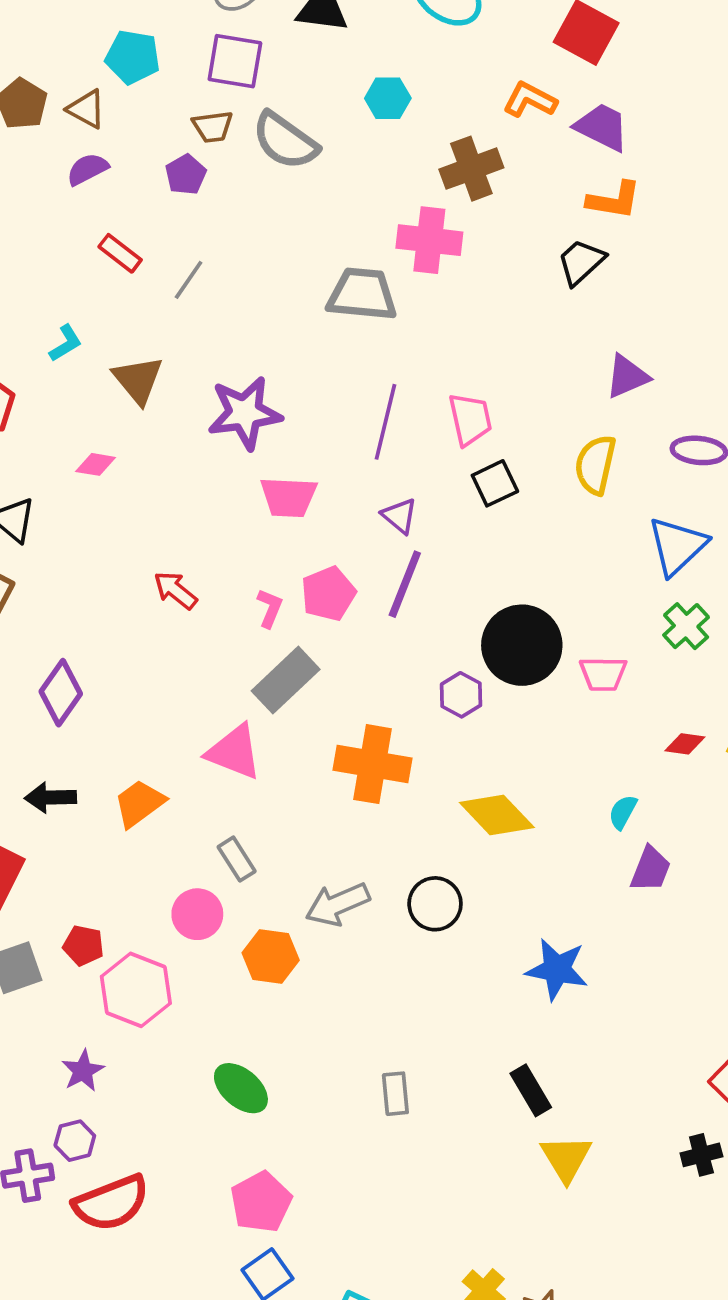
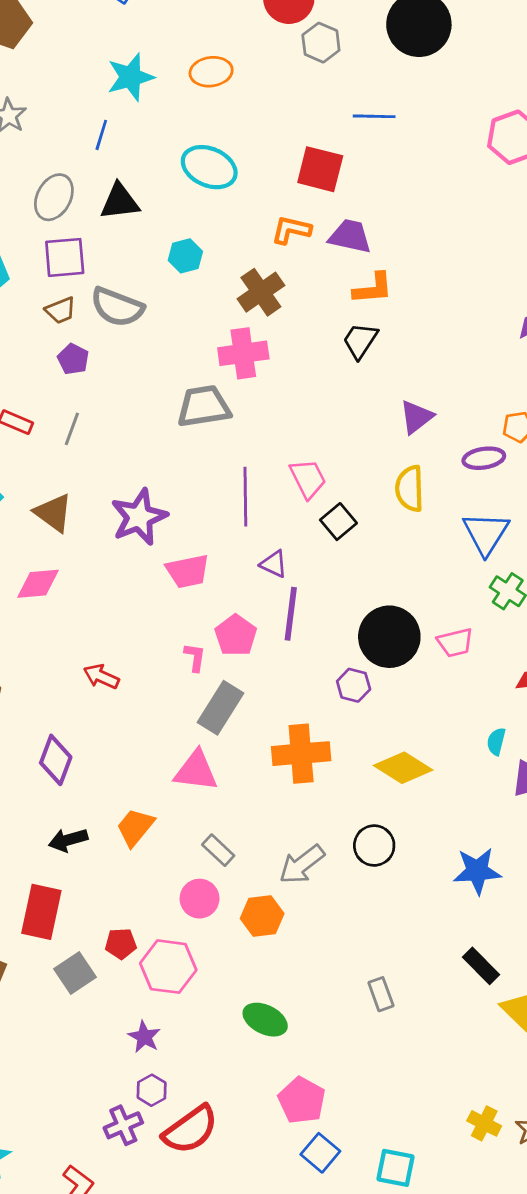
purple pentagon: (186, 175) -> (73, 359), moved
pink diamond: (96, 464) -> (38, 584), size x1.5
red arrow: (175, 590) -> (101, 677), moved

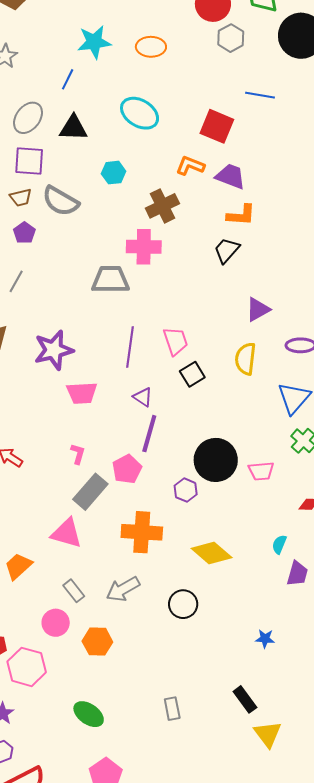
pink pentagon: (236, 635) -> (127, 469), moved
gray arrow: (302, 864) -> (123, 589), moved
blue star: (477, 871) -> (265, 639), moved, size x0.6

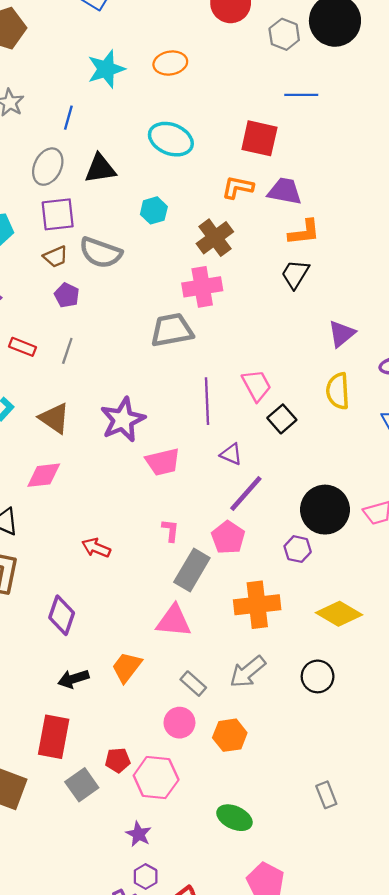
gray hexagon: (231, 38) -> (284, 34), moved
blue line: (68, 79) -> (68, 118), moved
purple line: (149, 434) -> (246, 493), turned 36

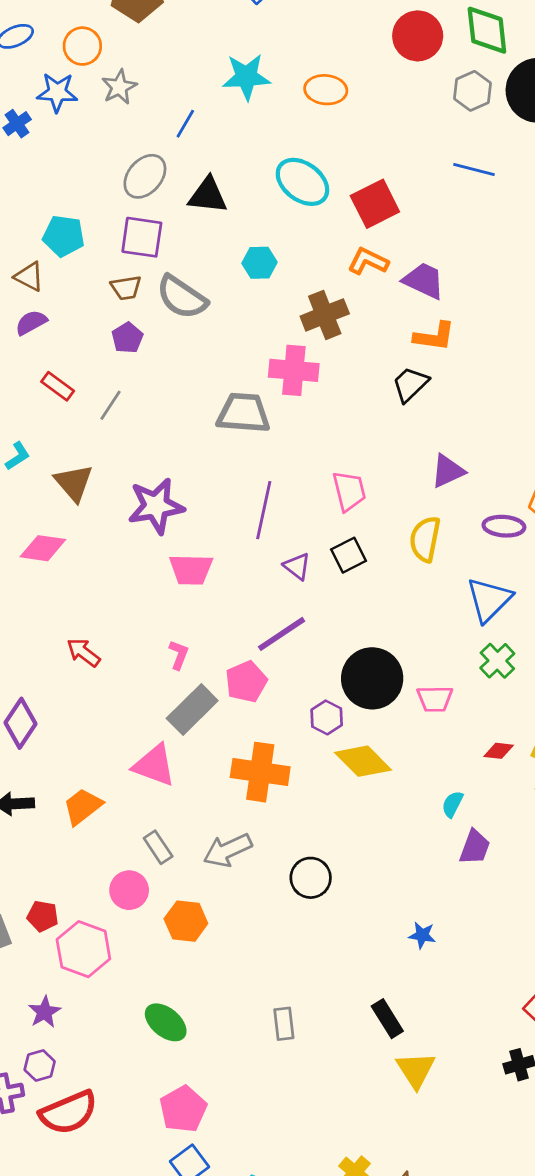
red square: (259, 138) -> (375, 204), moved, turned 36
pink trapezoid: (256, 385) -> (349, 491), moved
purple triangle: (231, 454) -> (297, 566), moved
yellow diamond: (339, 614) -> (363, 761), moved

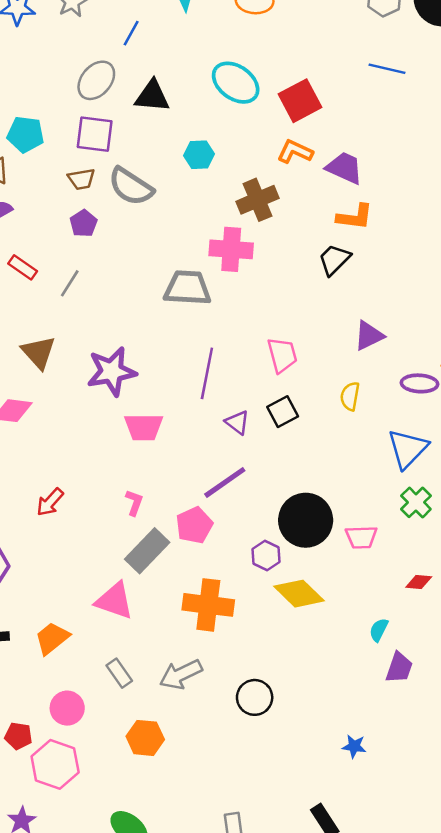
yellow semicircle: (425, 539) -> (350, 396), size x0.7
red arrow: (83, 652) -> (50, 502), turned -84
pink circle: (129, 890) -> (67, 708), moved

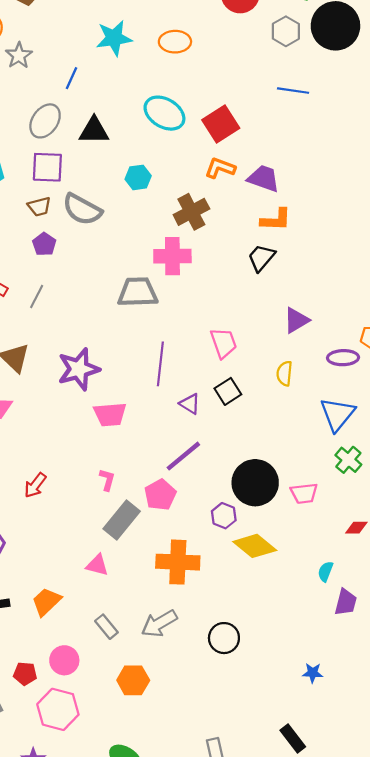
pink triangle: (114, 601) -> (97, 565), size x0.7
red pentagon: (18, 736) -> (25, 674), moved

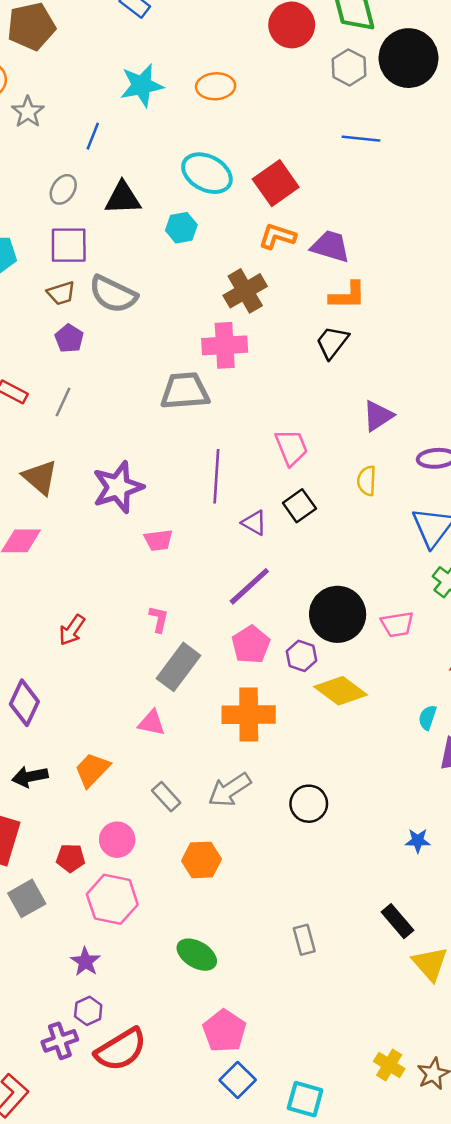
gray ellipse: (45, 121) -> (63, 189), size x0.7
cyan hexagon: (138, 177) -> (181, 228), moved
pink trapezoid: (110, 414) -> (158, 540), size x0.7
pink pentagon: (160, 495) -> (251, 645), moved

